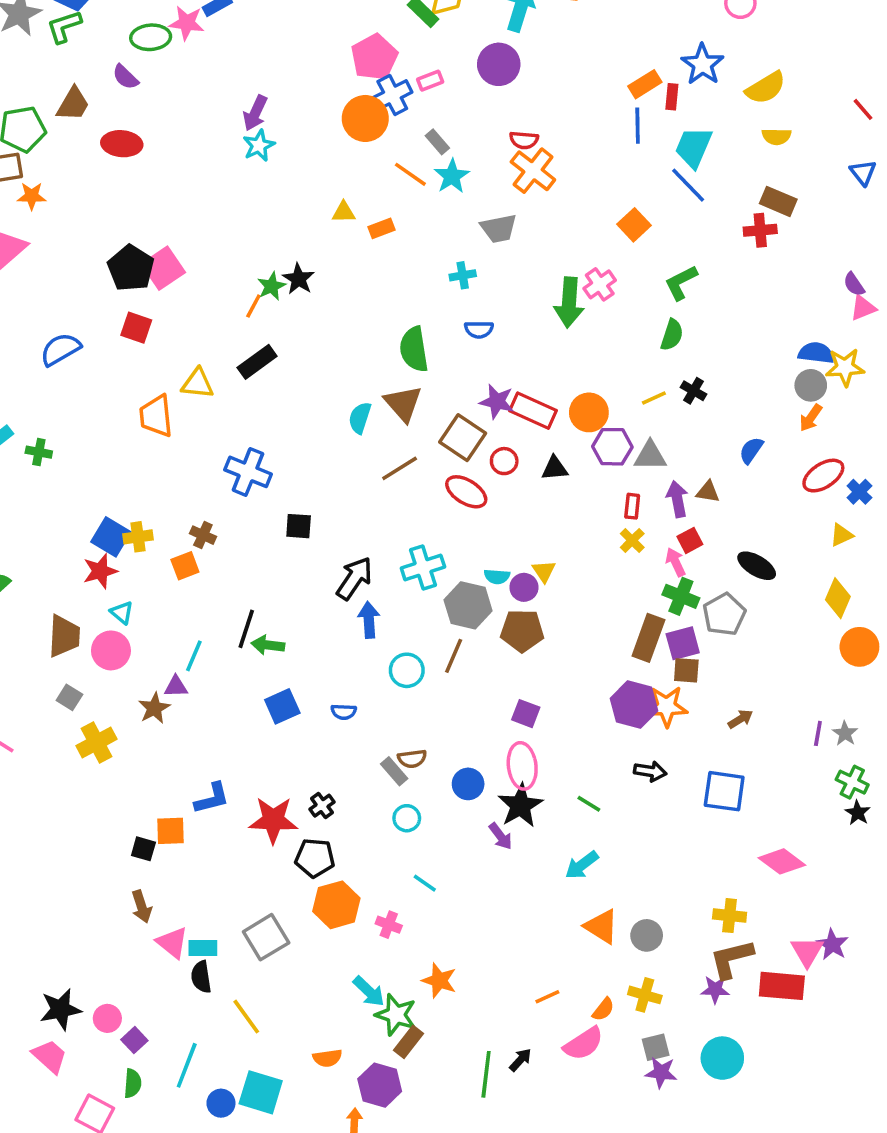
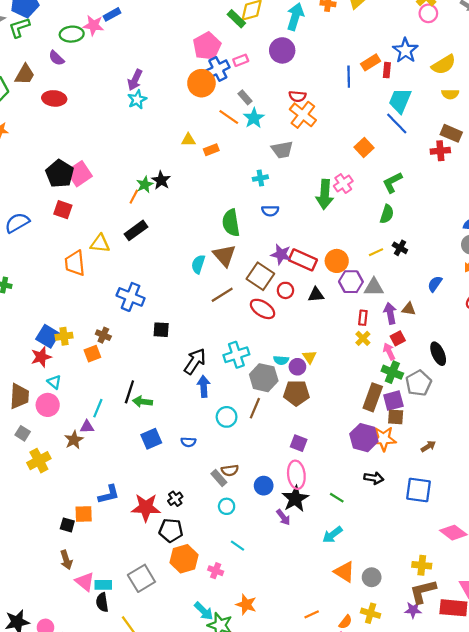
blue line: (638, 126) -> (349, 77), moved
black ellipse: (757, 566) -> (438, 354), turned 35

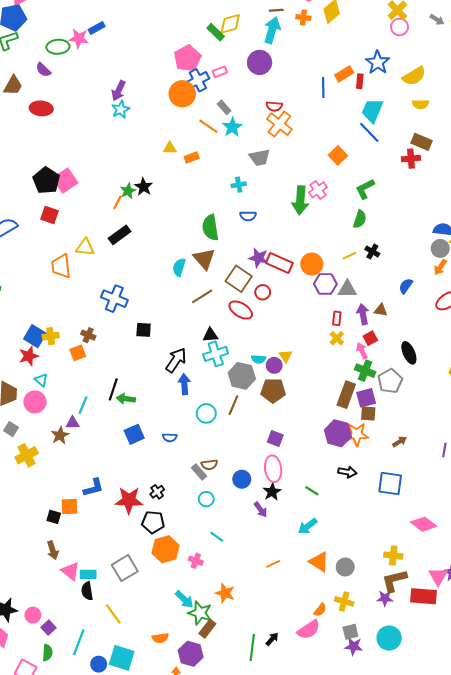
black triangle: (316, 295) -> (210, 335), moved
black star: (295, 499) -> (272, 492), size x0.7
orange line: (312, 614) -> (273, 564), moved

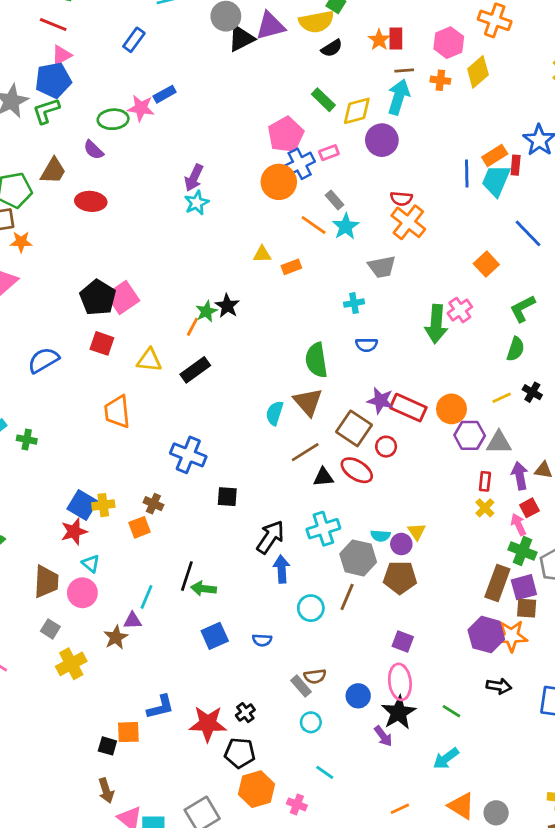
yellow diamond: (230, 24) -> (357, 111), moved
cyan trapezoid: (372, 111) -> (496, 180), moved
yellow triangle: (85, 247) -> (149, 360), moved
black triangle: (210, 335) -> (323, 477), moved
black star: (272, 492) -> (399, 713), size x1.4

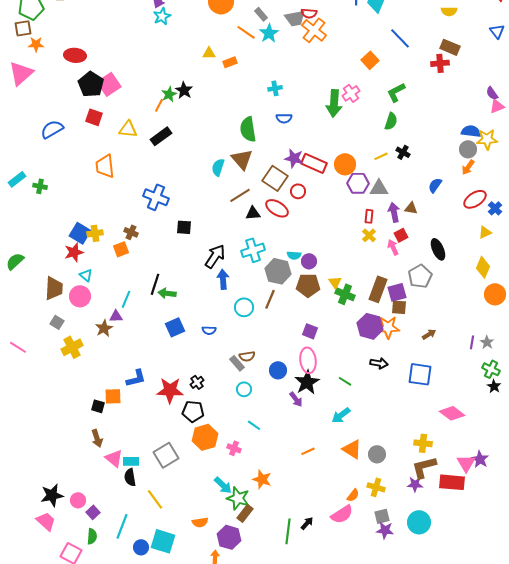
red ellipse: (91, 201) -> (75, 55), moved
gray trapezoid: (382, 267) -> (295, 18), moved
yellow triangle: (417, 531) -> (335, 282), moved
green cross: (523, 551) -> (345, 294), moved

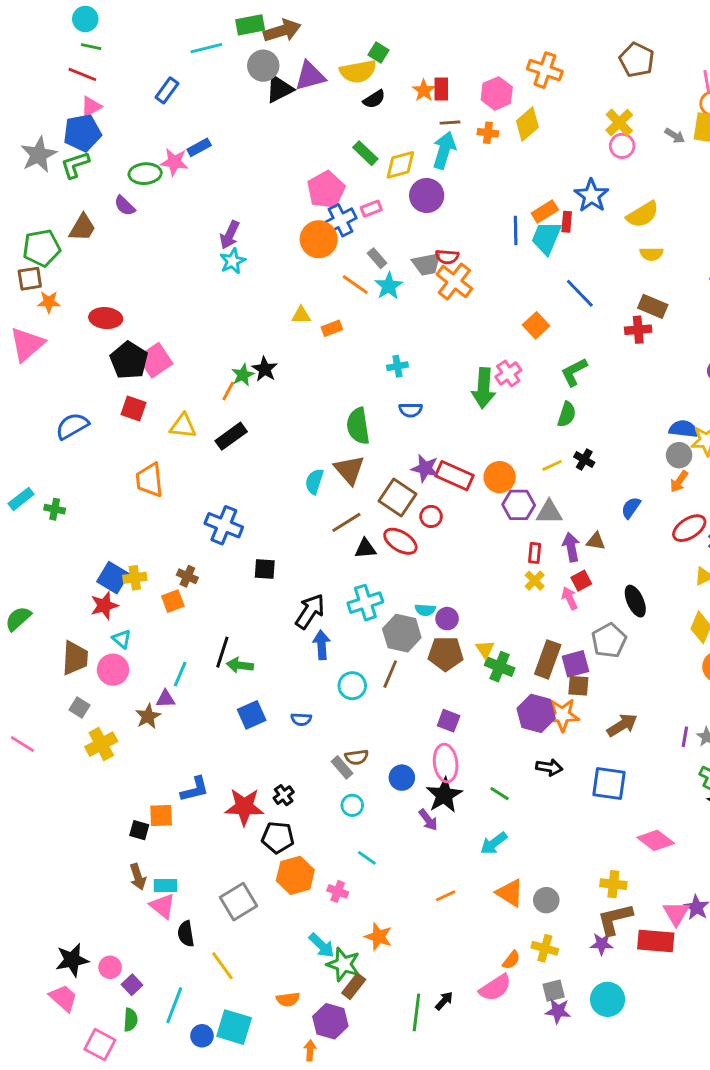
brown arrow: (429, 334) -> (622, 725), size x1.5
cyan rectangle: (131, 461) -> (166, 886), moved

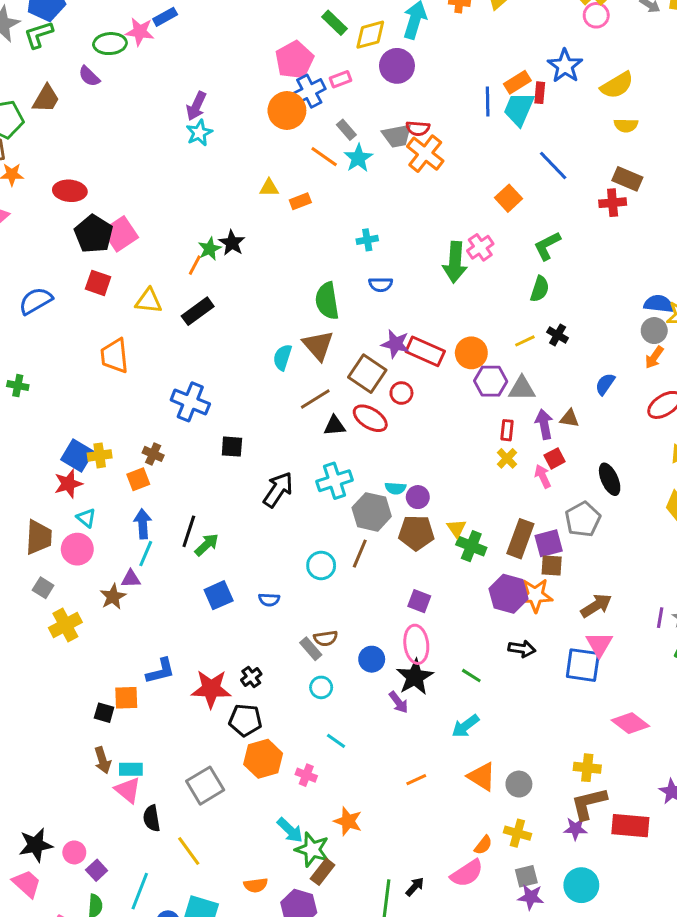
blue arrow: (322, 645) -> (143, 524), moved
green arrow: (240, 665) -> (207, 545), turned 130
pink triangle: (676, 913) -> (599, 644), moved

